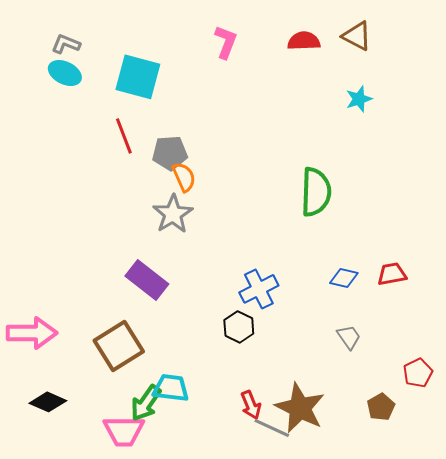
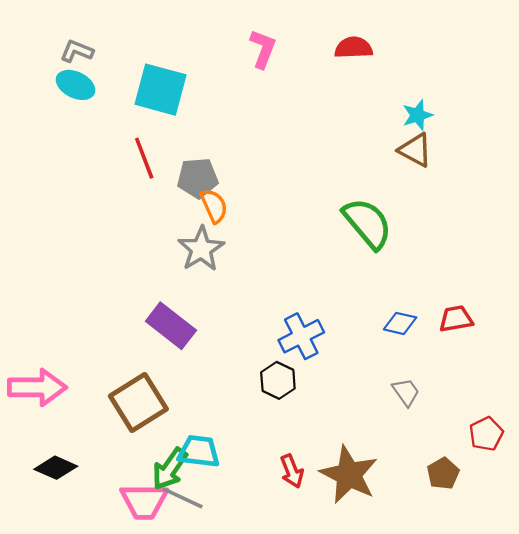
brown triangle: (357, 36) -> (415, 150), moved
green semicircle: (316, 192) -> (368, 223), turned -42
gray line: (272, 428) -> (183, 498), moved

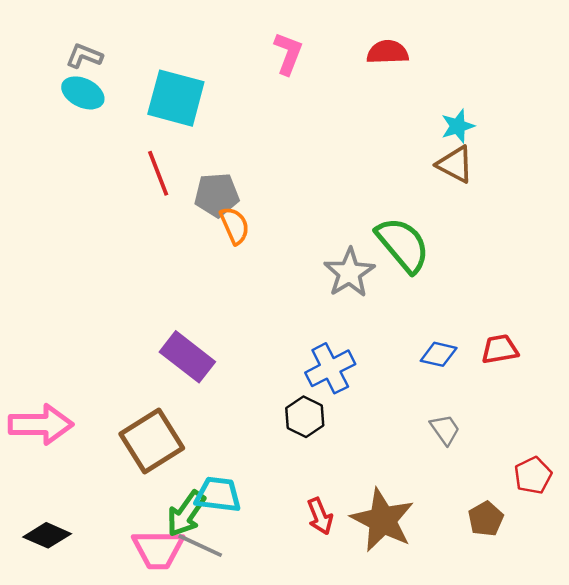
gray star: (201, 249) -> (349, 273), moved
black diamond: (56, 468) -> (47, 535), moved

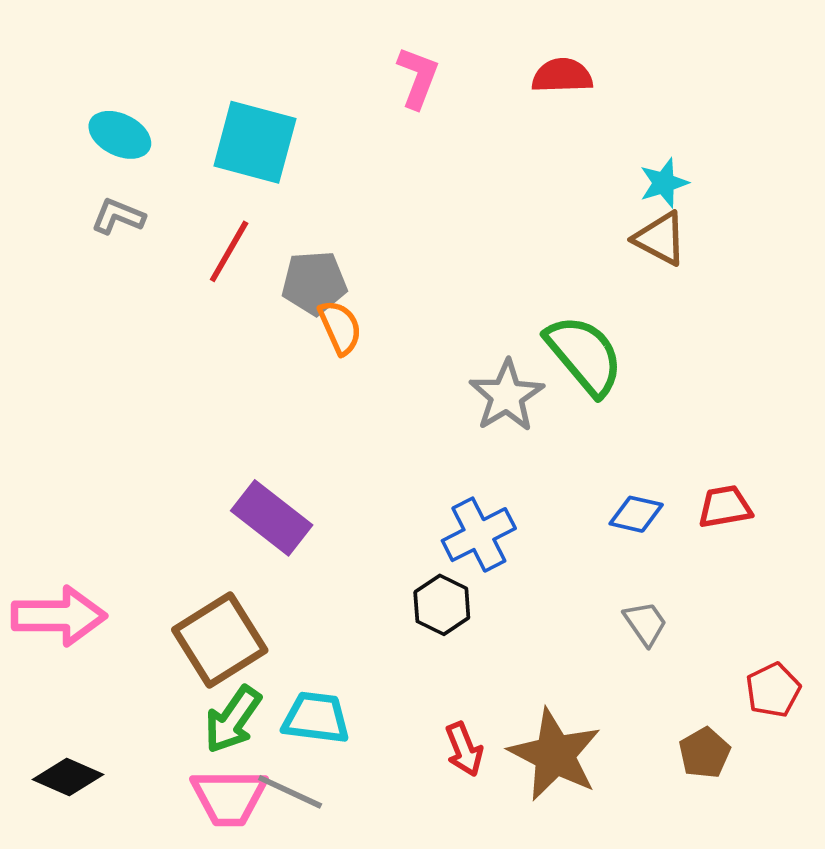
gray L-shape: (84, 56) -> (118, 216), moved
red line: (158, 173) -> (229, 251), turned 51
green arrow: (186, 514) -> (233, 720), moved

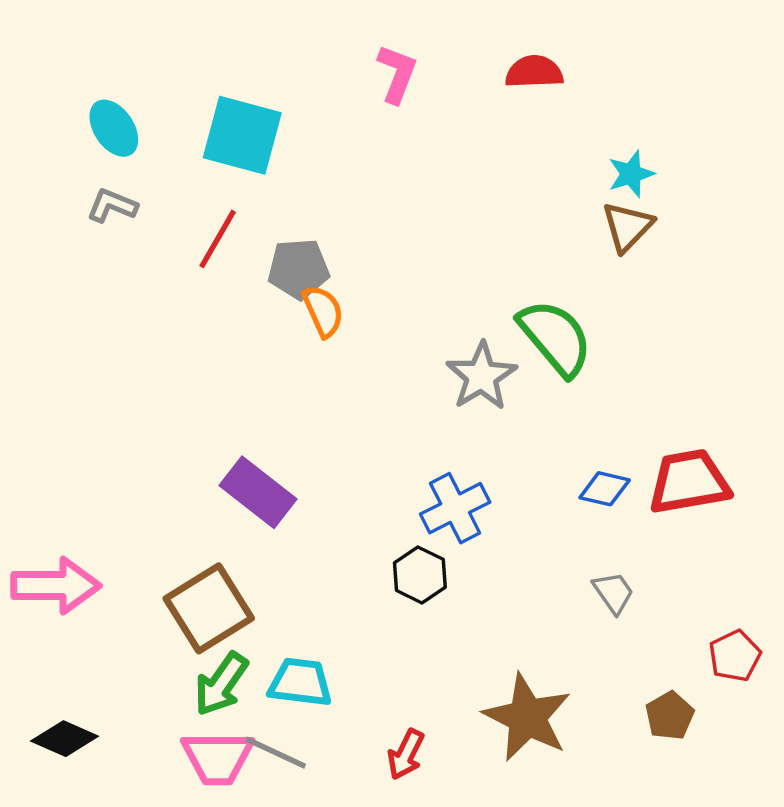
cyan ellipse: (120, 135) -> (114, 128), turned 30
brown triangle: (660, 238) -> (627, 227), turned 46
red trapezoid: (725, 507) -> (689, 482), size x1.6
red arrow: (464, 749) -> (406, 754), moved, turned 48

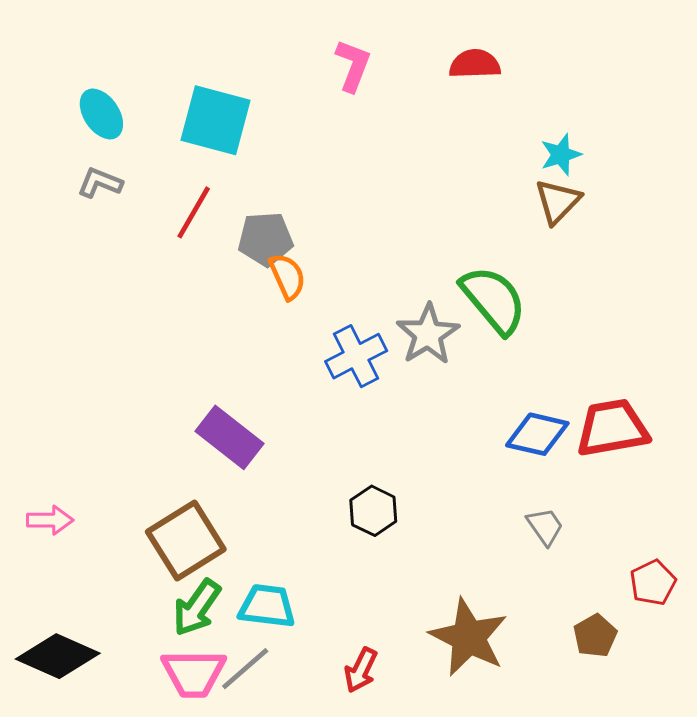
blue diamond: (605, 489) -> (537, 434), size x1.4
blue cross: (455, 508) -> (356, 356), moved
pink arrow: (56, 586) -> (50, 520), size x0.6
black diamond: (65, 739) -> (58, 656), size x1.4
gray line: (276, 753) -> (245, 669), turned -66

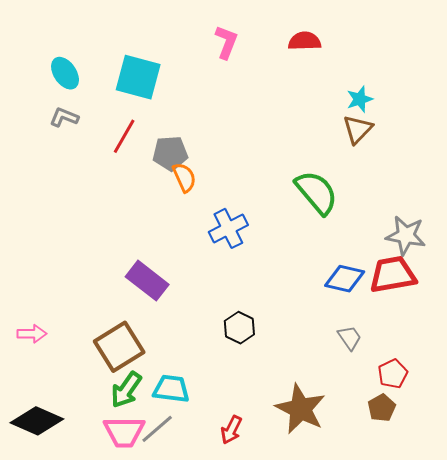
gray star: (428, 334) -> (406, 235), moved, turned -30
red pentagon: (653, 583) -> (393, 374), moved

